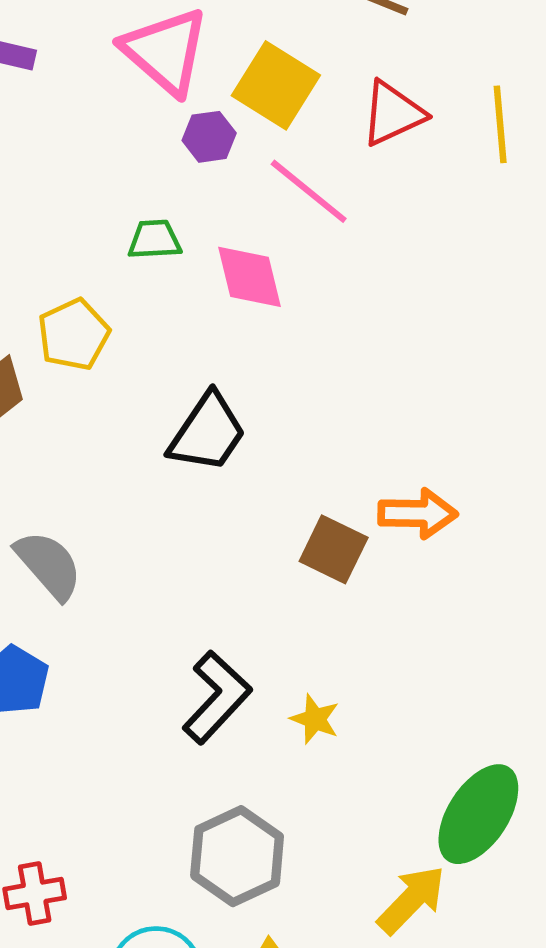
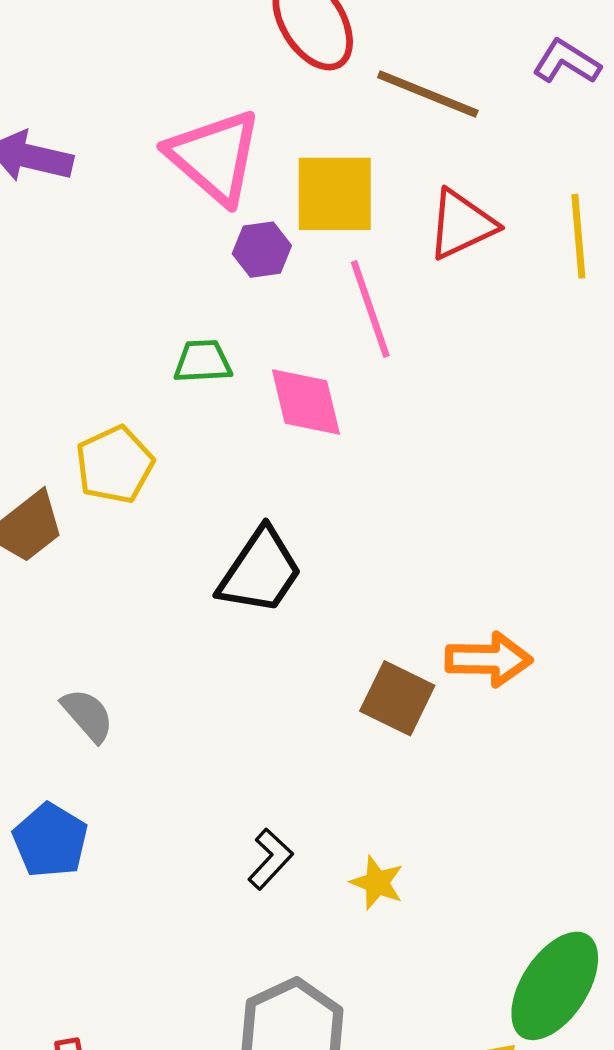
yellow square: (276, 85) -> (335, 194), turned -32
pink line: (309, 191) -> (370, 309), turned 32
gray semicircle: (49, 565) -> (88, 715), size x0.7
black L-shape: (217, 697) -> (270, 859), size x0.6

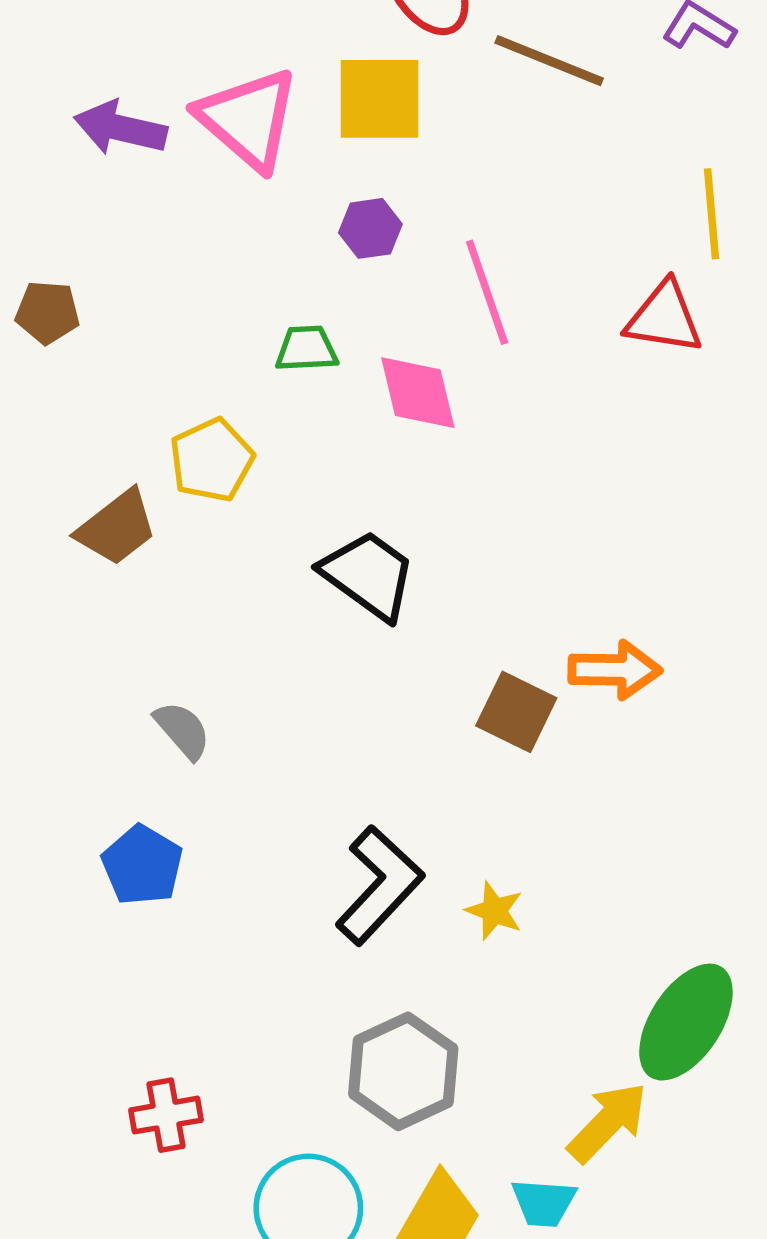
pink triangle: (215, 157) -> (248, 119), moved
yellow square: (335, 194) -> (379, 99), moved
red triangle: (462, 224) -> (664, 318), moved, turned 34
black trapezoid: (260, 571) -> (369, 575), turned -88
black L-shape: (270, 859) -> (379, 885), size x1.8

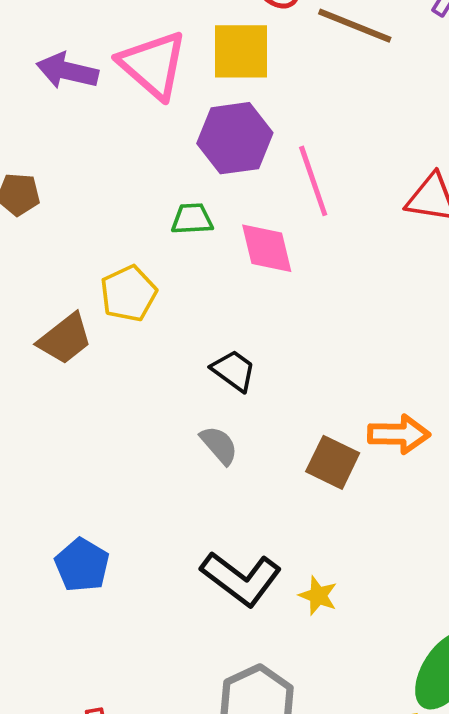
purple hexagon: (370, 228) -> (235, 138), size x1.8
black trapezoid: (369, 575) -> (234, 371), size x0.7
gray semicircle: (182, 730) -> (219, 445), moved
black L-shape: (379, 885) -> (241, 578), turned 84

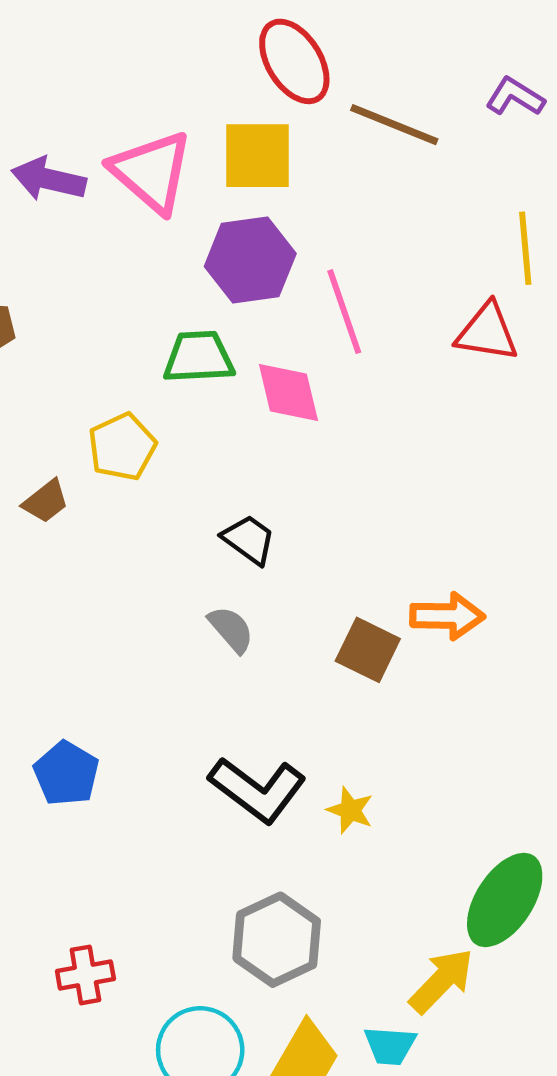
green trapezoid: (192, 219) -> (199, 357), size x1.4
brown trapezoid: (65, 339) -> (46, 501), size x0.7

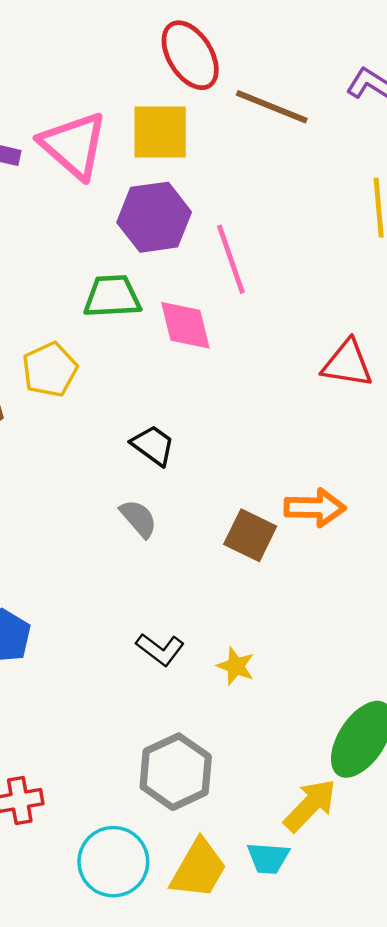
red triangle: (487, 332) -> (347, 364), moved
black L-shape: (258, 790) -> (160, 649), size x0.6

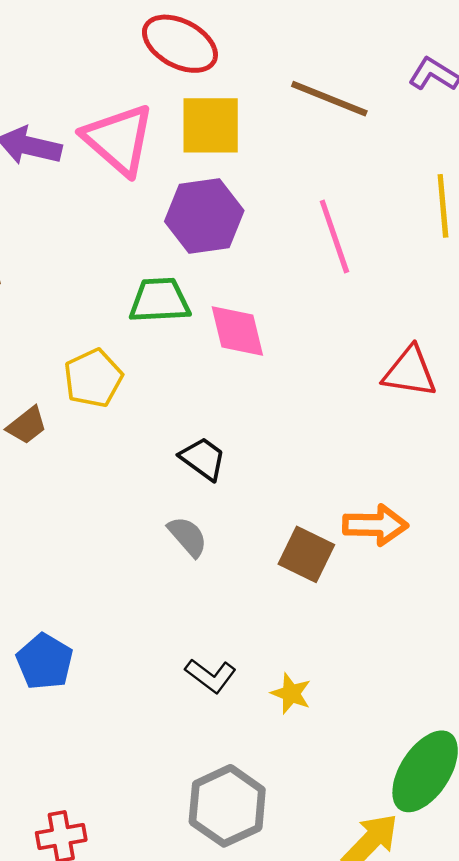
red ellipse: (190, 55) -> (180, 44), moved, turned -30
pink line: (231, 259) -> (334, 236), moved

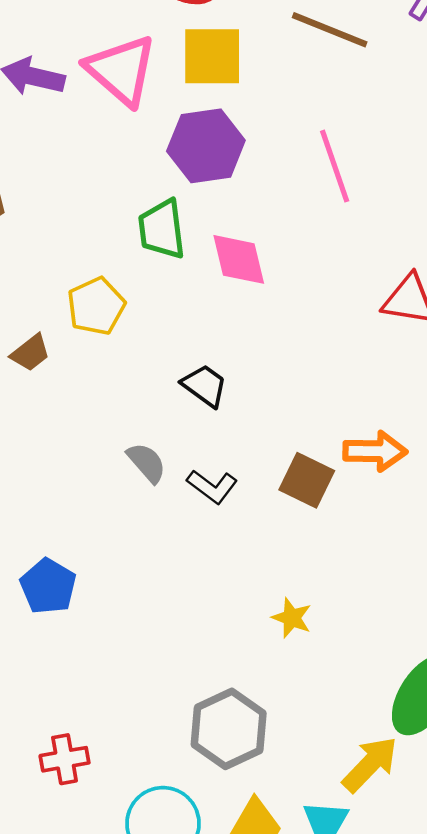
green trapezoid: (160, 300) -> (162, 229), turned -94
gray semicircle: (188, 536) -> (147, 463), moved
black L-shape: (211, 676) -> (212, 487), moved

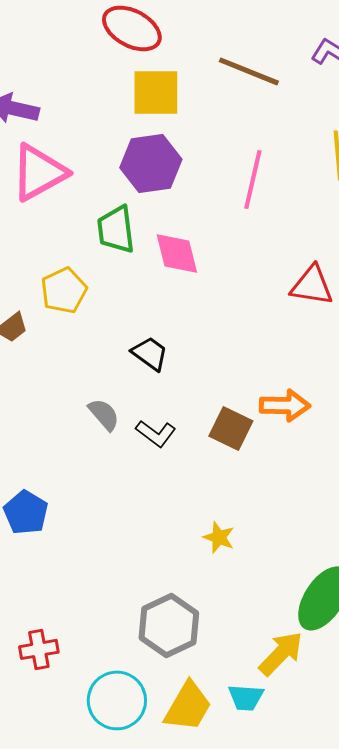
pink triangle: (121, 70) -> (39, 172), moved, turned 50
pink line: (335, 166) -> (253, 179), turned 32

